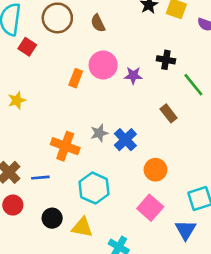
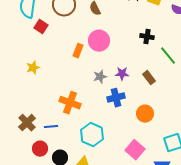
purple star: (133, 76) -> (122, 74), moved
gray star: (99, 133) -> (100, 77), moved
blue cross: (125, 140) -> (116, 98), turned 30
orange circle: (155, 170) -> (145, 114), moved
red circle: (13, 205) -> (40, 149), moved

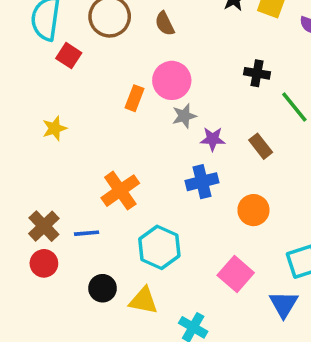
gray star: (100, 77) -> (184, 116), moved
orange cross: (70, 103) -> (120, 191), turned 35
red circle: (40, 149) -> (44, 263), moved

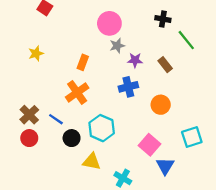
orange rectangle: (134, 98) -> (83, 62), moved
blue line: (87, 233) -> (56, 119), turned 40
black circle: (103, 288) -> (72, 138), moved
blue triangle: (284, 304) -> (165, 166), moved

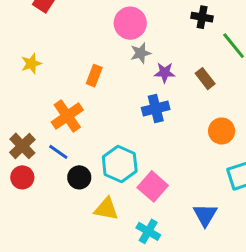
orange cross: (77, 92) -> (67, 116), moved
orange circle: (161, 105) -> (222, 131), moved
pink square: (150, 145) -> (153, 186), moved

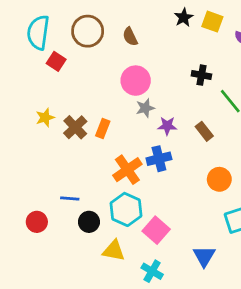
orange cross: (67, 116) -> (127, 170), moved
brown cross: (22, 146) -> (75, 127), moved
blue line: (58, 152) -> (70, 199), turned -30

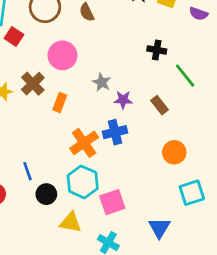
pink circle: (136, 81) -> (62, 55), moved
gray star: (145, 108) -> (102, 82), turned -30
brown cross: (75, 127) -> (33, 84), moved
blue line: (70, 199) -> (27, 171), turned 66
pink square: (156, 230) -> (112, 202), turned 30

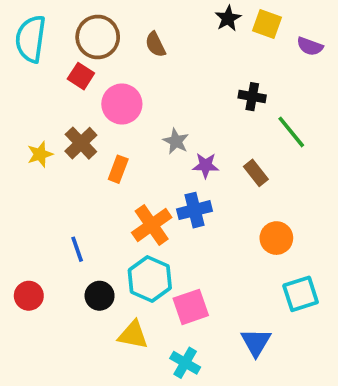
red square: (14, 37) -> (81, 76), moved
blue line: (27, 171) -> (77, 249), moved

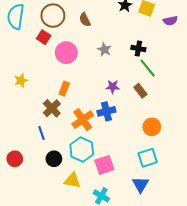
purple semicircle: (310, 46) -> (170, 21), turned -32
green line: (291, 132) -> (148, 68), moved
gray star: (176, 141) -> (104, 50), moved
brown cross: (81, 143) -> (52, 108), moved
cyan square: (301, 294) -> (148, 158), moved

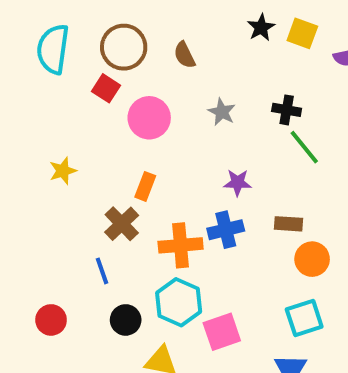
brown rectangle: (140, 91) -> (289, 224), moved, turned -48
orange cross: (83, 120) -> (181, 245), turned 30

